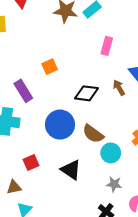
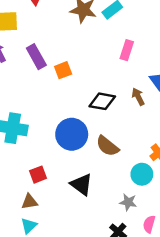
purple rectangle: (23, 91) -> (36, 57), moved
cyan circle: (111, 153) -> (142, 174), moved
brown triangle: (14, 187) -> (29, 202), moved

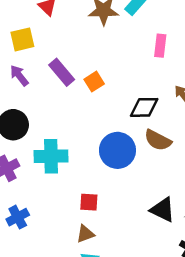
brown semicircle: (107, 146) -> (158, 140), moved
red square: (38, 175) -> (89, 202), turned 36
black triangle: (82, 184) -> (163, 210), moved

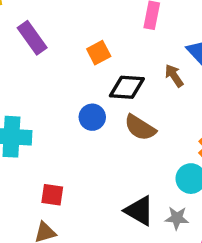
orange square: (94, 82) -> (99, 53), moved
blue circle: (117, 150) -> (92, 117), moved, size x0.6

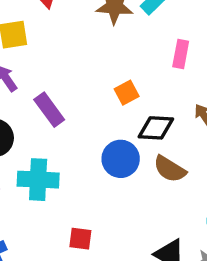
purple rectangle: (32, 38) -> (49, 110), moved
blue circle: (92, 117) -> (121, 159), size x1.4

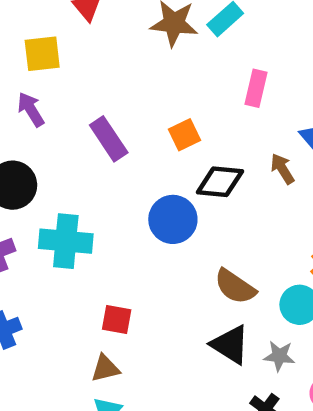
purple rectangle: (49, 110) -> (109, 139), moved
brown semicircle: (170, 169) -> (235, 287), moved

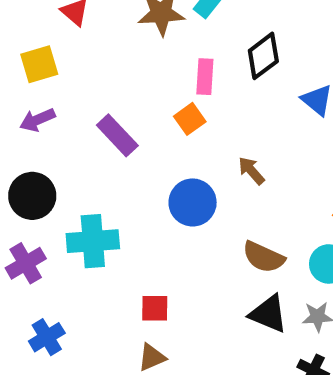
pink rectangle: (256, 88) -> (205, 77), moved
purple arrow: (31, 109) -> (37, 120), turned -72
brown arrow: (282, 169) -> (251, 171), moved
black diamond: (220, 182) -> (263, 56), moved, turned -33

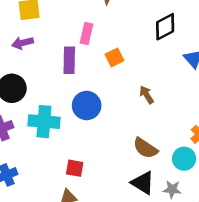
pink rectangle: (205, 77) -> (86, 33), moved
purple rectangle: (117, 135) -> (69, 60), turned 35
blue circle: (193, 202) -> (87, 106), moved

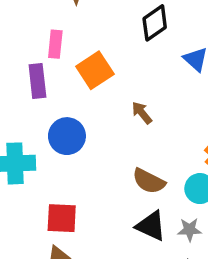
orange square: (115, 57) -> (95, 70), size x1.5
red square: (75, 168) -> (62, 218), size x1.4

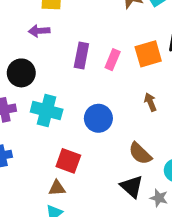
pink rectangle: (55, 44) -> (113, 60), moved
orange square: (95, 70) -> (148, 54), moved
blue circle: (67, 136) -> (98, 118), moved

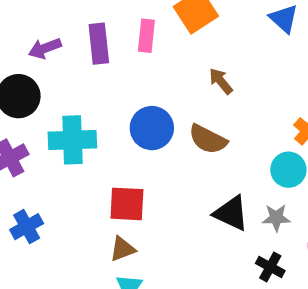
purple arrow: (39, 31) -> (45, 48), moved
brown semicircle: (140, 153) -> (208, 139), moved

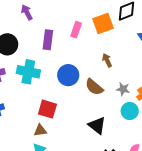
purple rectangle: (99, 44) -> (48, 40), moved
purple arrow: (45, 48) -> (27, 12), moved, turned 70
gray star: (276, 218) -> (123, 89), moved

